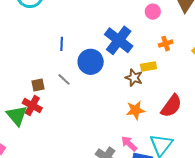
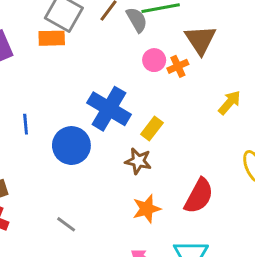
orange cross: (166, 44) -> (178, 66), moved
yellow rectangle: (148, 66) -> (152, 129), moved, turned -35
gray line: (64, 79) -> (66, 224), moved

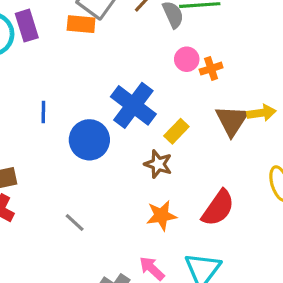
brown triangle: (200, 40) -> (232, 120), moved
yellow arrow: (230, 103) -> (261, 113), turned 35

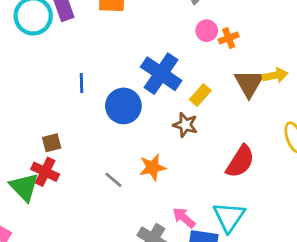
orange star: (161, 215) -> (152, 167), moved

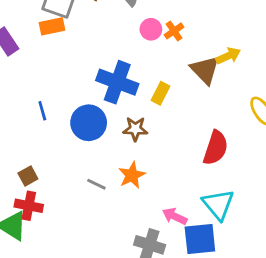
brown star: (185, 125) -> (135, 129), moved
gray line: (114, 180) -> (96, 184), moved

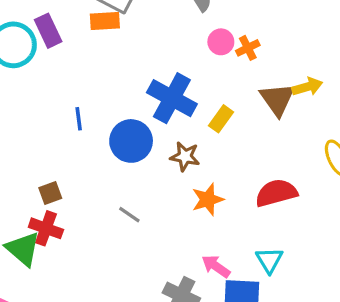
red semicircle: (216, 148) -> (276, 193), turned -132
orange star: (132, 175) -> (208, 200), moved
cyan triangle: (218, 204) -> (269, 260), size x0.7

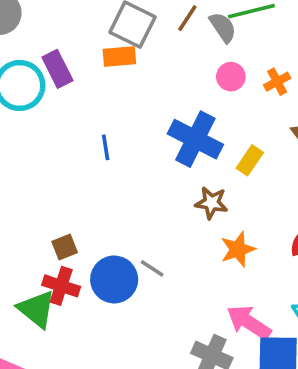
pink circle: (221, 42) -> (231, 77), moved
blue line: (79, 119) -> (106, 147), moved
blue circle: (131, 141) -> (114, 279), moved
pink arrow: (216, 266) -> (249, 322), size x1.4

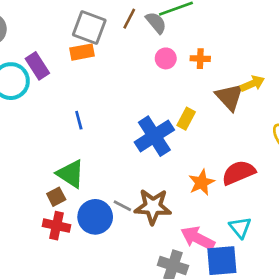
orange cross: (277, 82) -> (200, 59), turned 36
blue cross: (195, 139) -> (154, 136), moved, turned 36
brown star: (211, 203) -> (153, 207), moved, size x1.5
orange star: (238, 249) -> (201, 182), moved
green triangle: (36, 309) -> (71, 174), moved

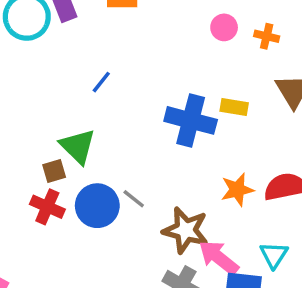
yellow rectangle: (186, 119) -> (234, 107), turned 60
blue line: (79, 120) -> (101, 82), turned 42
blue cross: (154, 136) -> (191, 120), turned 36
brown star: (153, 207) -> (186, 230), moved

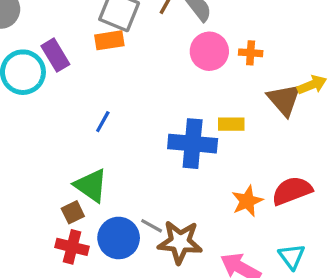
pink circle: (224, 27) -> (209, 51), size x1.5
brown star: (186, 230) -> (180, 242), moved

